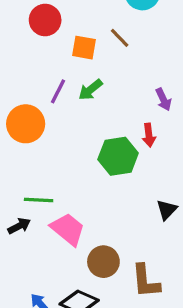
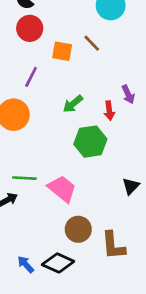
green arrow: (90, 90) -> (73, 104), moved
purple line: (58, 91) -> (31, 77), moved
red arrow: (149, 135) -> (109, 111), moved
pink trapezoid: (68, 229) -> (62, 189), moved

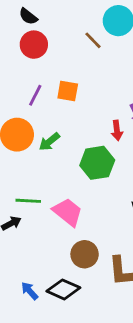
brown line: (92, 43) -> (93, 40), moved
orange square: (62, 51) -> (68, 91), moved
green arrow: (73, 104) -> (49, 142), moved

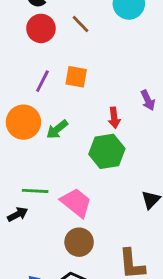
brown line: (93, 40) -> (81, 24), moved
red arrow: (117, 130) -> (114, 118), moved
brown circle: (85, 254) -> (79, 242), moved

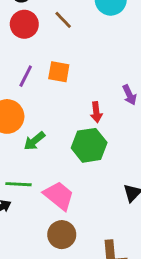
green arrow: (57, 129) -> (34, 141), moved

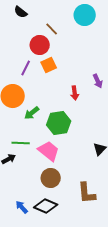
red circle: (24, 24) -> (40, 45), moved
orange square: (59, 72) -> (49, 65), turned -35
green hexagon: (89, 145) -> (59, 123), moved

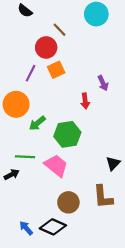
purple arrow: (98, 81) -> (103, 83), moved
brown circle: (51, 178) -> (68, 202), moved
brown L-shape: (87, 193) -> (103, 197), moved

